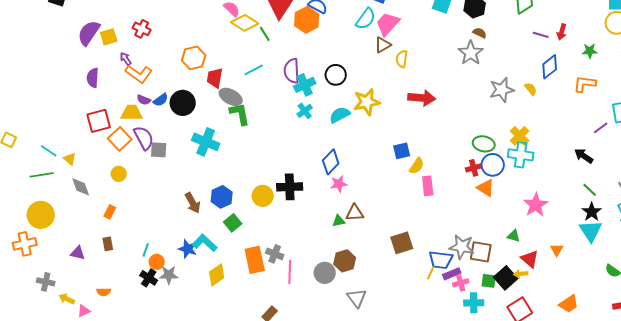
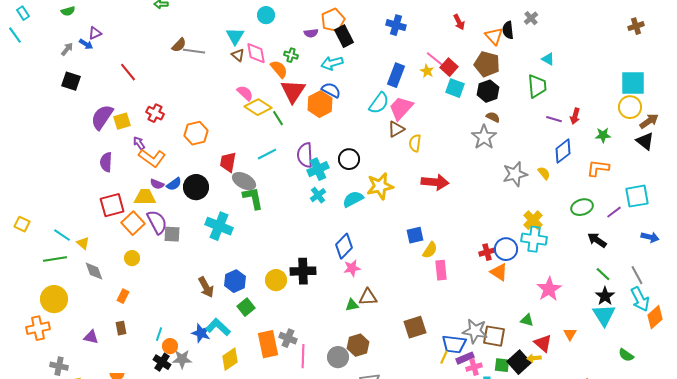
orange hexagon: (194, 58) -> (196, 133), moved
green ellipse: (484, 144) -> (582, 207), moved, turned -30

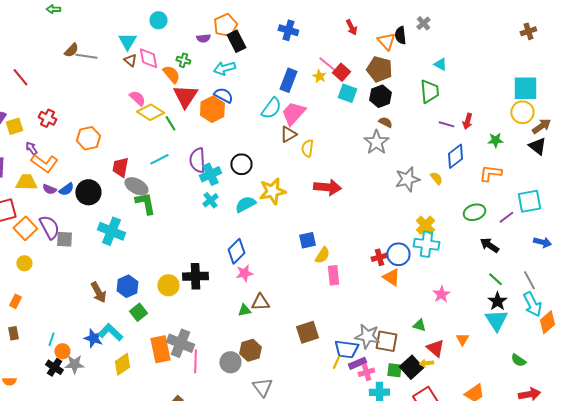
yellow trapezoid: (145, 197) -> (26, 182), moved
pink star: (549, 289) -> (441, 294), size x0.7
gray cross: (288, 338) -> (180, 343), size x1.5

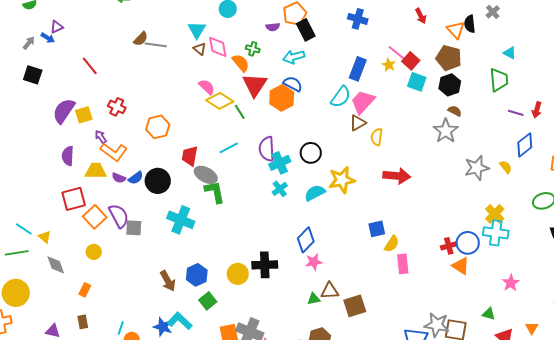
brown square: (307, 332) -> (355, 306), moved

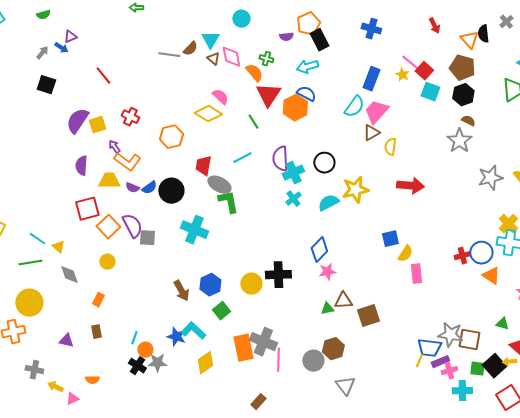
brown semicircle: (141, 39) -> (190, 49), moved
yellow diamond: (220, 101) -> (208, 114), moved
orange triangle: (461, 266) -> (491, 276), moved

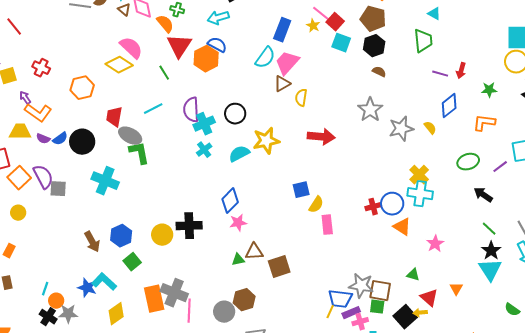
pink semicircle: (220, 97) -> (131, 48), size x1.4
gray star: (459, 141) -> (370, 110), moved
green square: (477, 369) -> (377, 307), moved

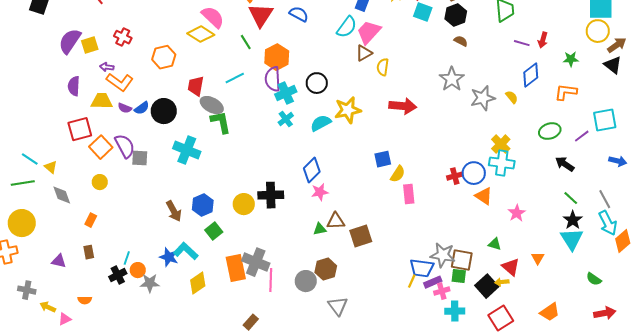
orange hexagon: (206, 59) -> (277, 57), moved
purple arrow: (25, 98) -> (107, 67), turned -48
black cross: (48, 317) -> (118, 275), moved, turned 30

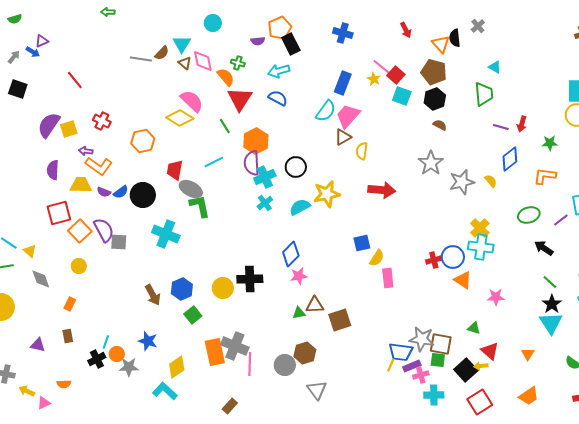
pink star: (517, 213) -> (496, 297), turned 30
cyan L-shape: (186, 251) -> (165, 391), moved
orange triangle: (538, 258) -> (528, 354), moved

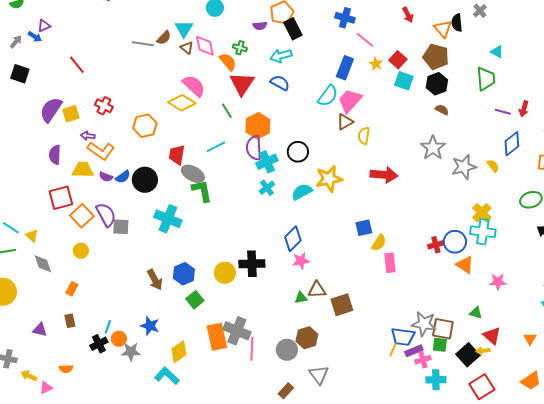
pink line: (382, 67) -> (365, 40), moved
brown rectangle: (230, 406) -> (286, 391), moved

